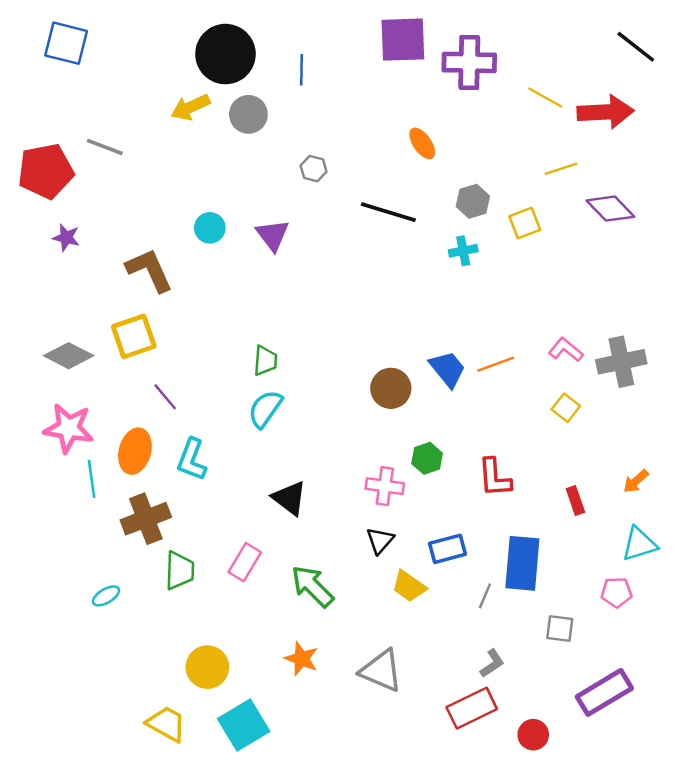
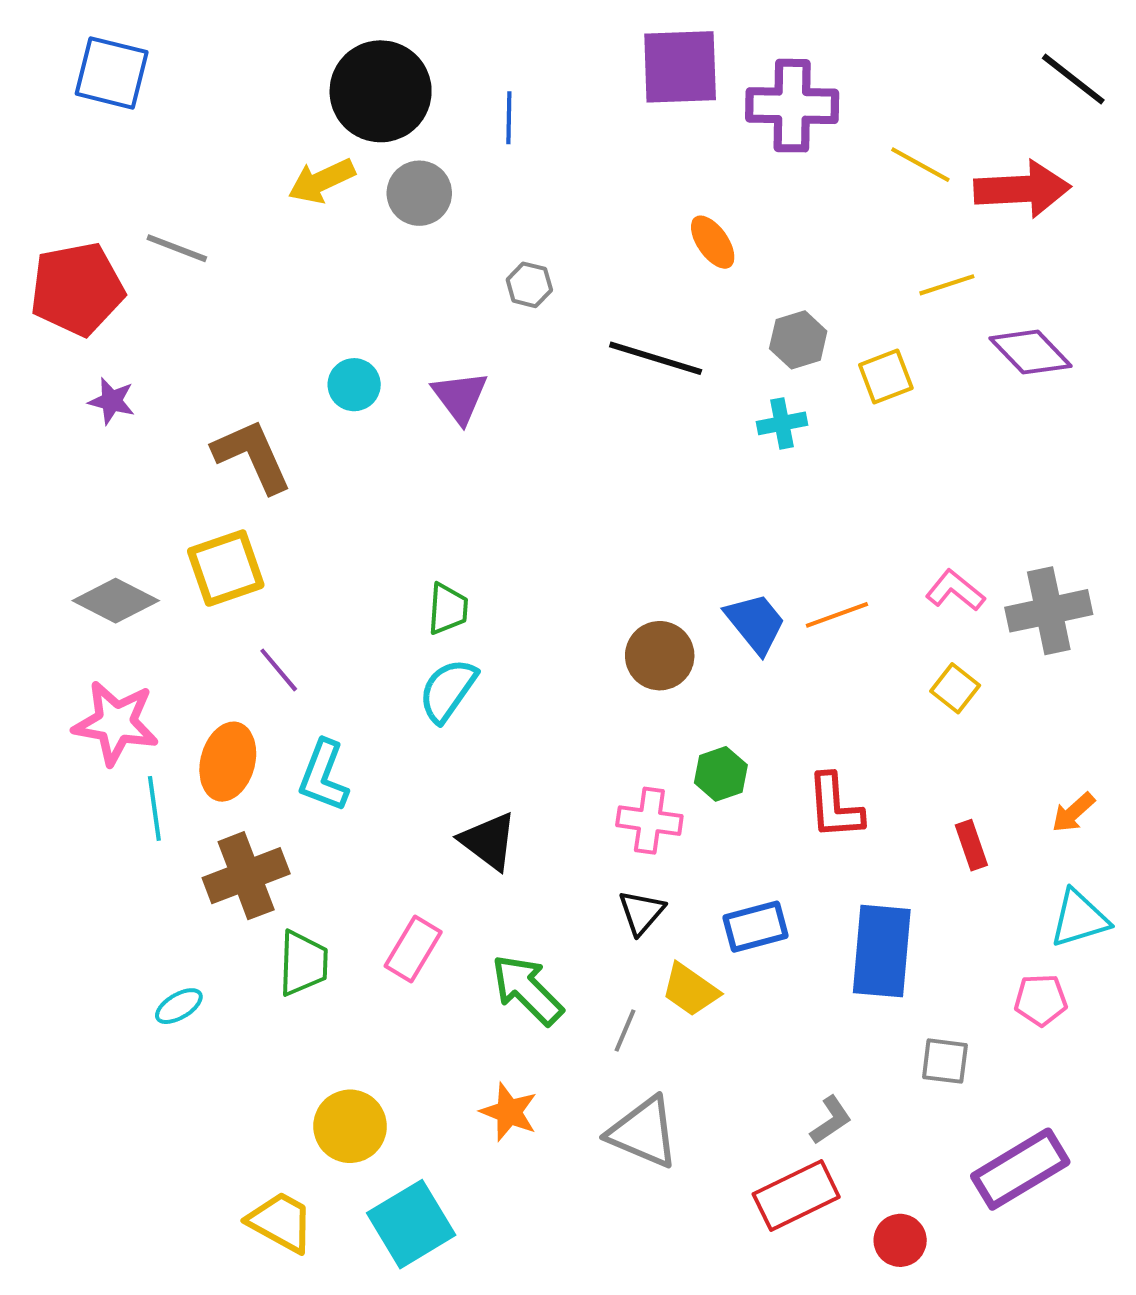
gray line: (485, 596) -> (625, 1031), moved

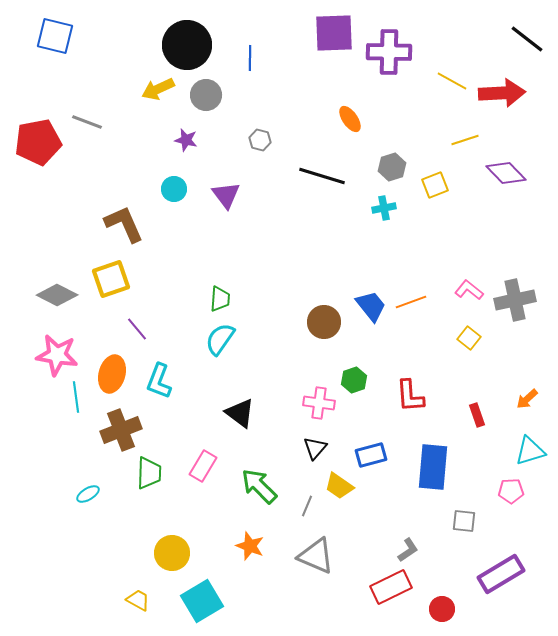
purple star: (112, 401) -> (186, 140), moved
yellow trapezoid: (281, 1222) -> (138, 600), size x0.7

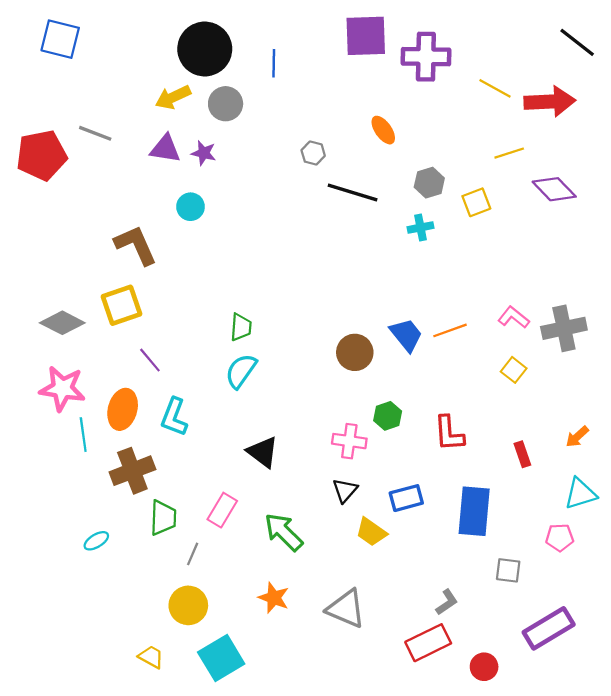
gray hexagon: (260, 140) -> (313, 153), moved
purple triangle: (226, 195) -> (165, 149), moved, turned -44
gray line: (307, 506) -> (193, 554), moved

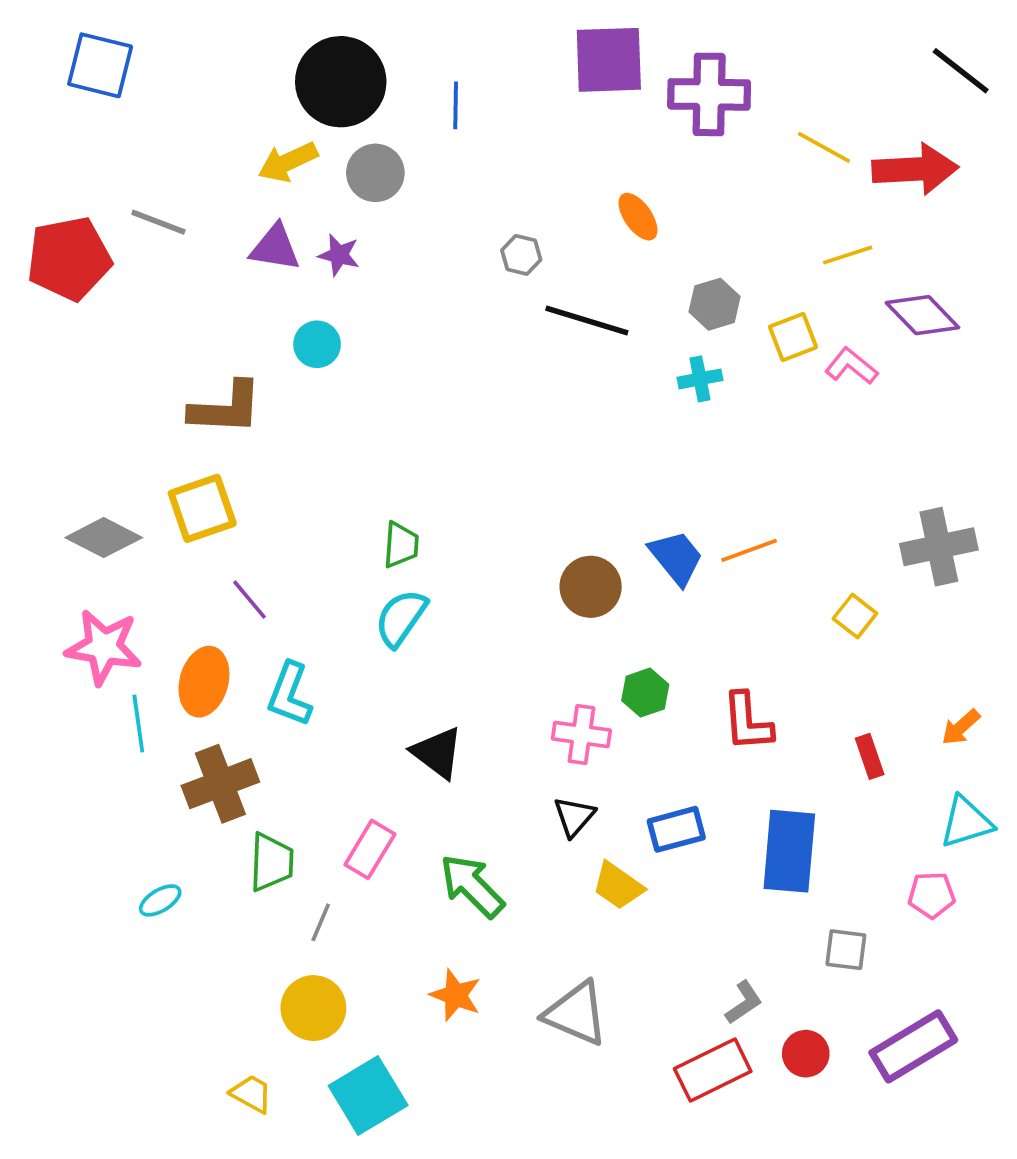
brown L-shape: (136, 245) -> (226, 408), turned 117
pink L-shape: (514, 317) -> (851, 366), moved
red circle: (484, 667) -> (806, 1054), moved

